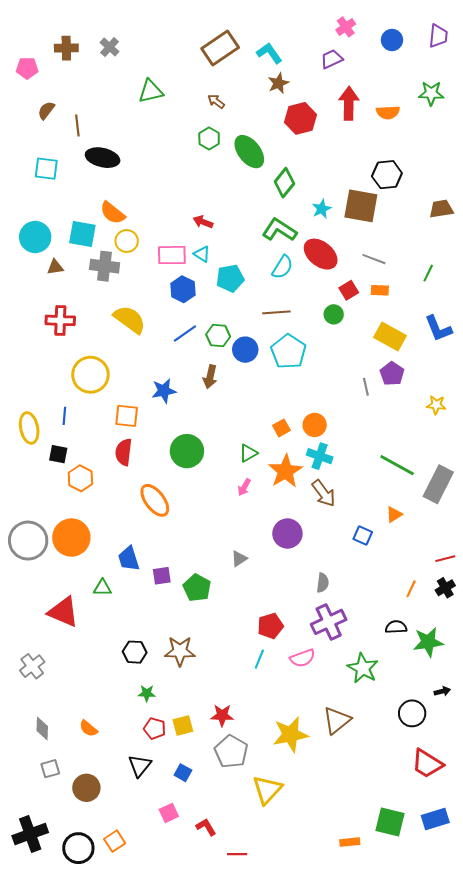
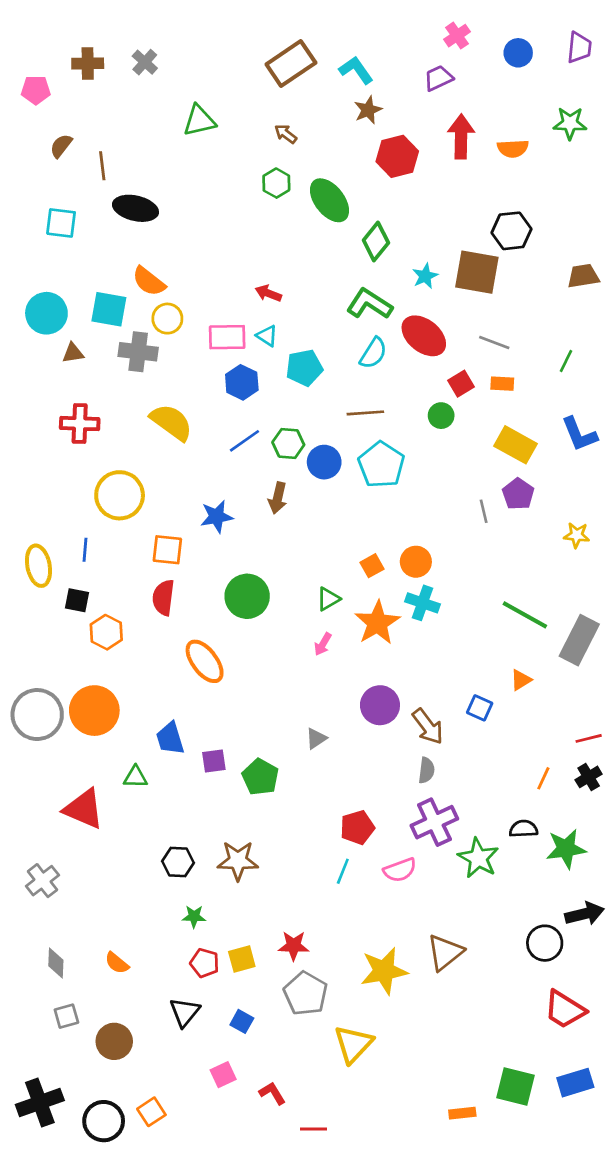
brown arrow: (324, 493) -> (428, 726), moved
green star: (363, 668) -> (478, 858), moved
black arrow: (442, 691) -> (585, 914), size x1.8

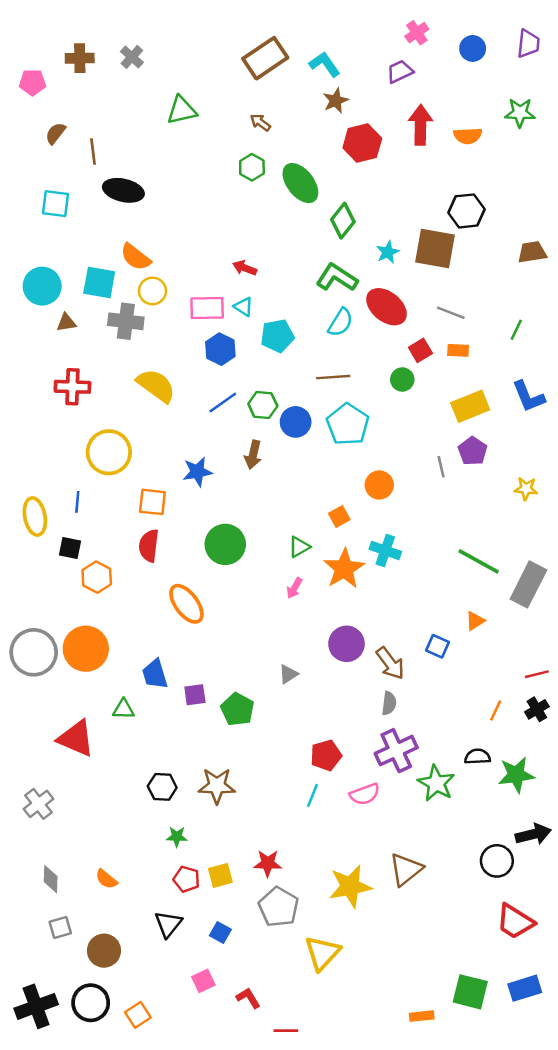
yellow rectangle: (515, 445) -> (470, 406), turned -51
orange circle: (416, 562) -> (379, 485), moved
black circle: (104, 1121) -> (91, 1003), moved

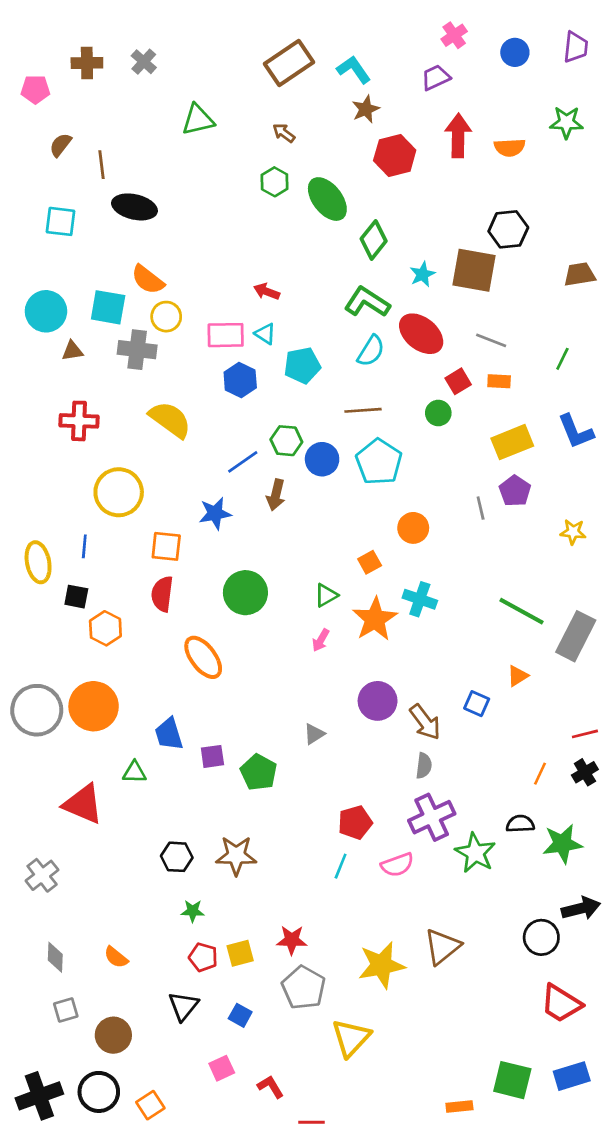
blue line: (223, 403) -> (243, 462), moved

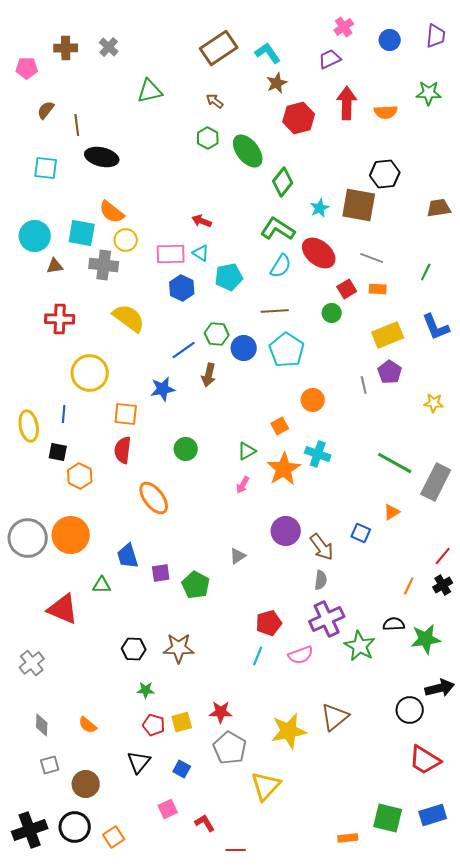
green circle: (245, 593) -> (186, 449), size x0.7
red line: (585, 734) -> (443, 556), turned -36

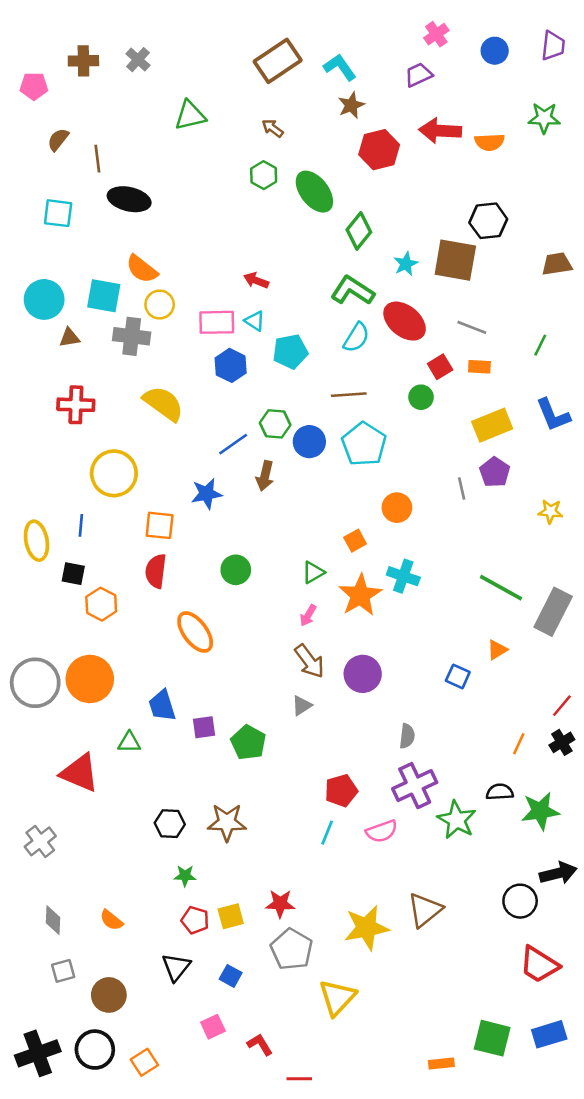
red arrow: (347, 103) -> (440, 131), turned -88
brown arrow: (322, 547) -> (309, 661), moved

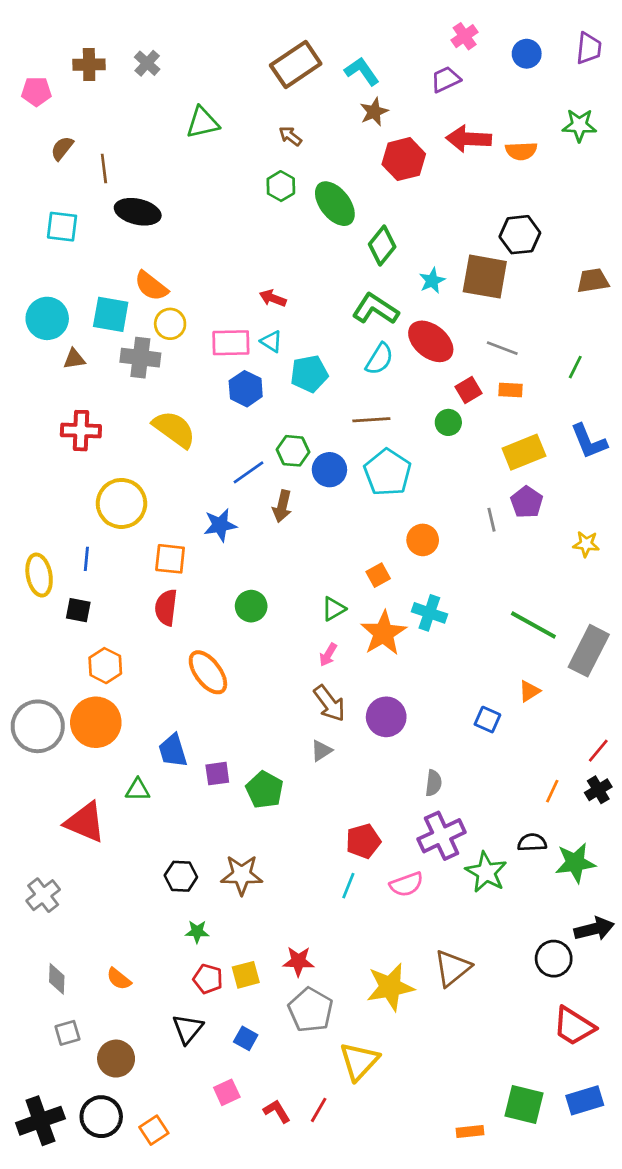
orange hexagon: (101, 604) -> (105, 666), moved
red line: (299, 1079) -> (319, 1110), moved, turned -60

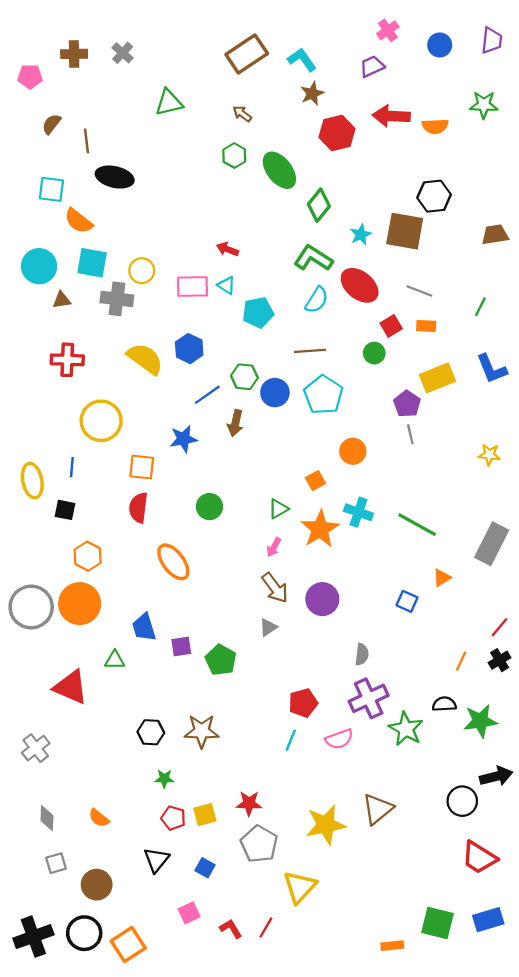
orange semicircle: (151, 286) -> (79, 221), moved
blue hexagon: (246, 389) -> (189, 349), moved
purple pentagon: (527, 502) -> (407, 404), moved
green line: (533, 625) -> (417, 525), moved
orange square: (154, 1130) -> (128, 944), size x1.4

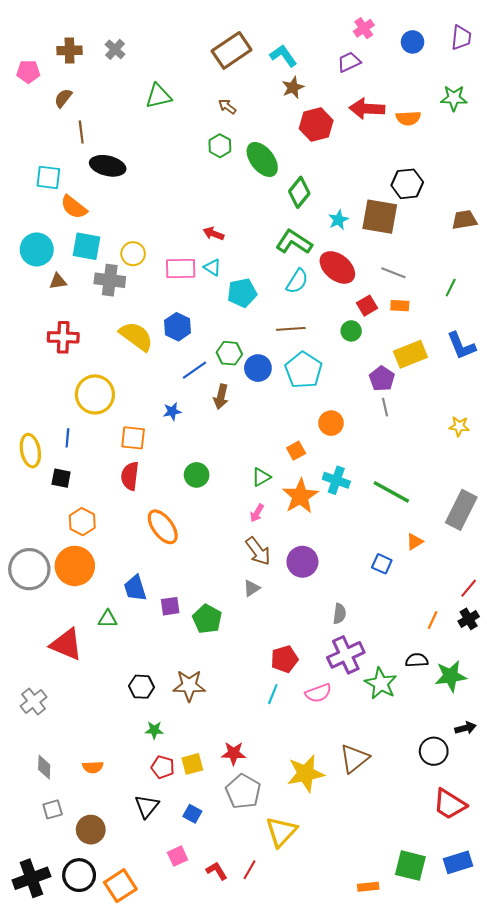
brown semicircle: (51, 124) -> (63, 98), moved
blue star: (184, 439) -> (172, 411), size x0.7
black arrow: (496, 776) -> (465, 728), size x0.7
orange semicircle: (99, 818) -> (93, 767), turned -42

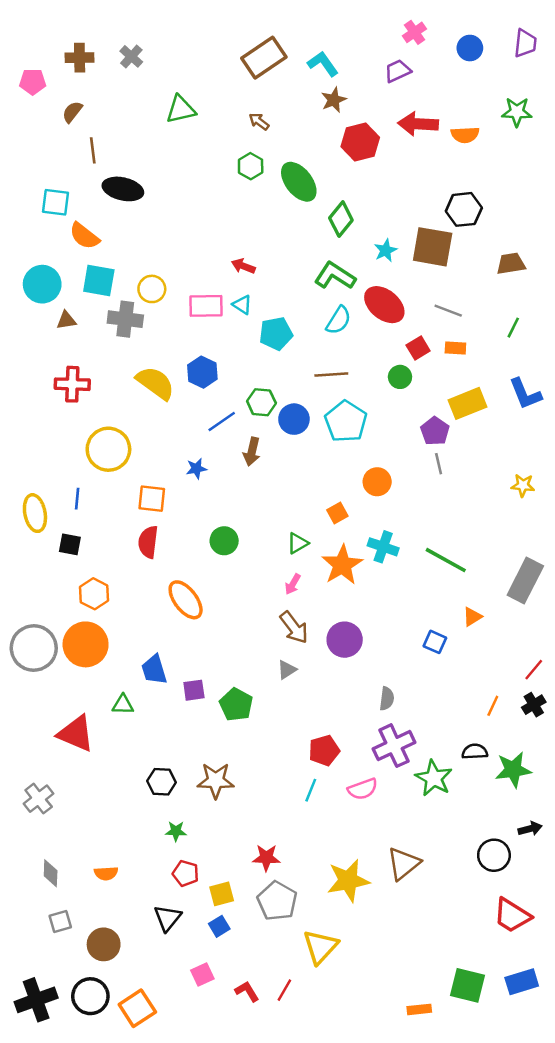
brown trapezoid: (464, 220) -> (511, 264), moved
yellow square: (192, 764) -> (222, 894), moved
blue square: (192, 814) -> (219, 926), turned 30

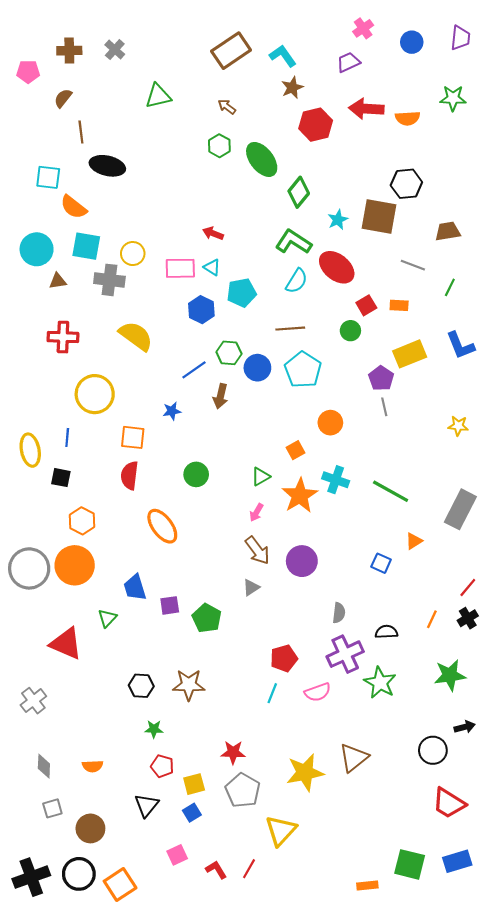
gray line: (448, 311) -> (413, 265), moved
blue hexagon: (202, 372) -> (201, 310), moved
green triangle: (123, 705) -> (107, 618), turned -48
black semicircle: (475, 752) -> (386, 632), moved

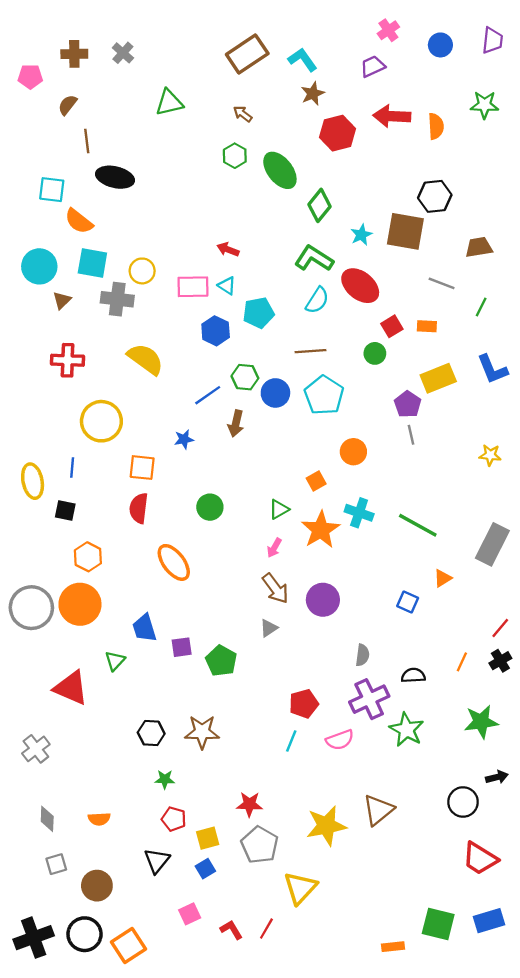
orange semicircle: (408, 118) -> (436, 126), turned -90
brown triangle: (58, 281) -> (62, 300), turned -36

